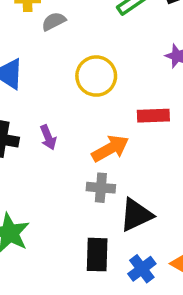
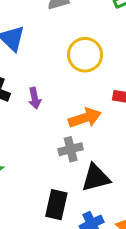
gray cross: (101, 188) -> (71, 149), turned -30

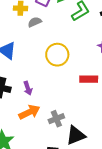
orange arrow: (85, 118) -> (29, 112), moved

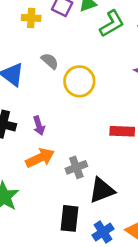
gray semicircle: (35, 22) -> (50, 61), moved, turned 64
red rectangle: (89, 79) -> (122, 131), moved

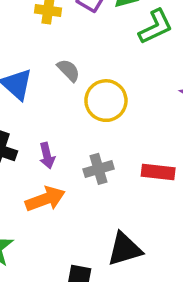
gray cross: (76, 167) -> (99, 169), moved

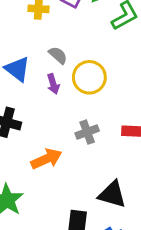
purple arrow: (47, 156) -> (53, 84), moved
black triangle: (125, 249) -> (112, 194), turned 36

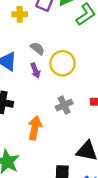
orange arrow: (46, 159) -> (35, 128), turned -50

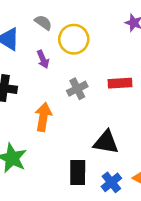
purple arrow: (35, 71) -> (43, 59), moved

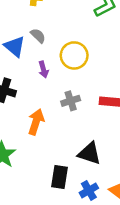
gray semicircle: (43, 23) -> (38, 36), moved

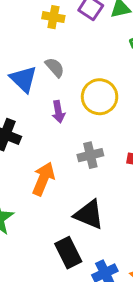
black triangle: (90, 153) -> (89, 215), moved
black rectangle: (60, 177) -> (68, 253), turned -40

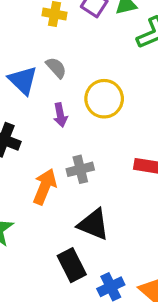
gray cross: (90, 155) -> (80, 169), moved

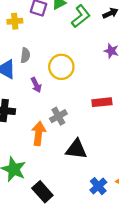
gray semicircle: (56, 68) -> (25, 55), turned 64
black rectangle: (72, 265) -> (42, 192), moved

